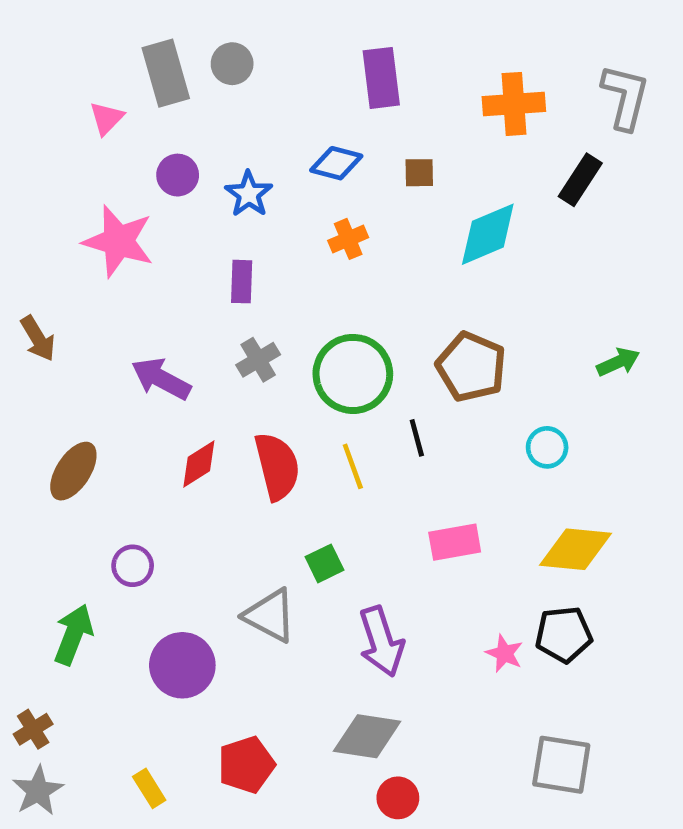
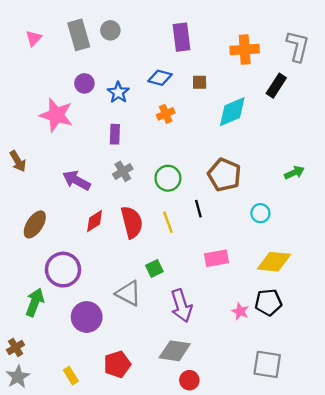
pink triangle: (107, 118) -> (34, 38), moved
green circle: (353, 374) -> (168, 178), size x0.7
purple circle: (133, 566) -> (63, 270), size x1.8

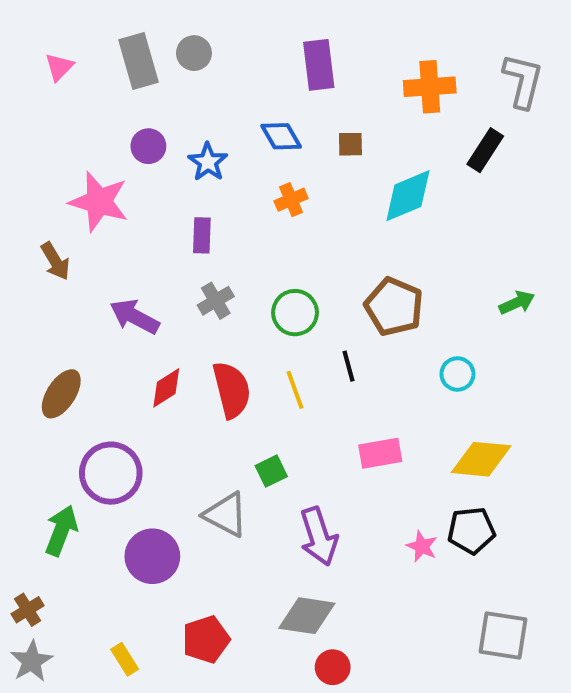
blue diamond: (160, 78) -> (281, 136), turned 45
brown arrow: (18, 161) -> (55, 261), moved
gray square: (267, 364) -> (503, 636), moved

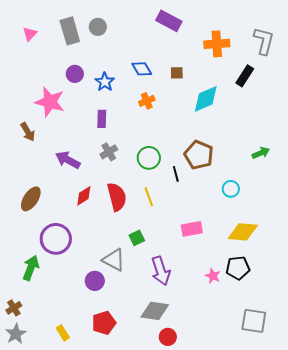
purple rectangle: (319, 65) -> (169, 21), moved, turned -55
black line: (348, 366) -> (176, 174), moved
purple circle: (152, 556) -> (95, 281), moved, size x0.7

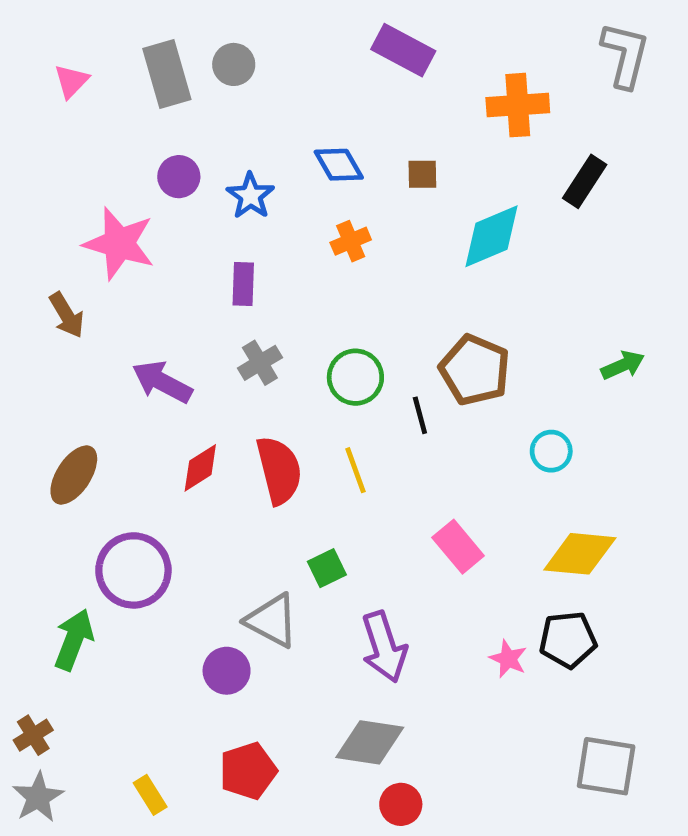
gray L-shape: (264, 41) -> (625, 55), moved
pink rectangle: (192, 229) -> (458, 547), turned 60

